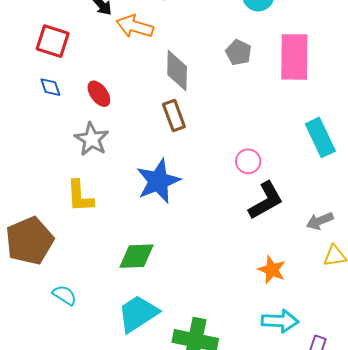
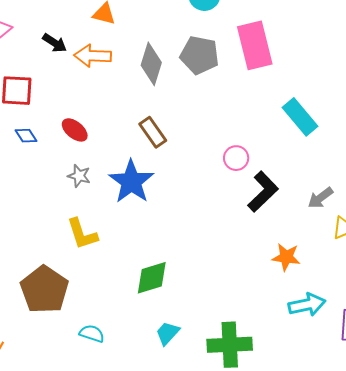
gray pentagon: (239, 53) -> (200, 55), size x1.5
gray diamond: (177, 71) -> (151, 64), moved, turned 30
gray star: (92, 139) -> (79, 176), size x0.7
blue star: (158, 181) -> (131, 182), moved
cyan trapezoid: (138, 314) -> (167, 333), size x0.6

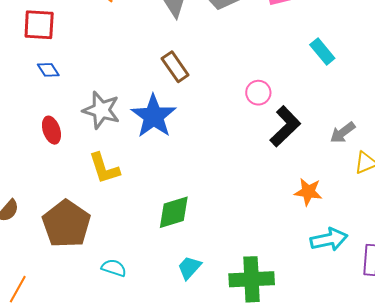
cyan rectangle: (300, 117) -> (322, 52), size x0.7
red ellipse: (75, 130) -> (51, 130), moved, turned 32
gray star: (79, 176) -> (101, 110), size x1.6

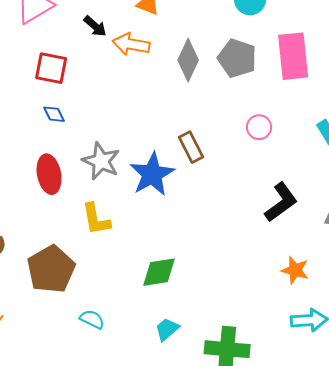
brown rectangle: (175, 67) -> (191, 147), moved
pink circle: (258, 93) -> (259, 127), moved
red ellipse: (51, 130) -> (49, 174), size x1.4

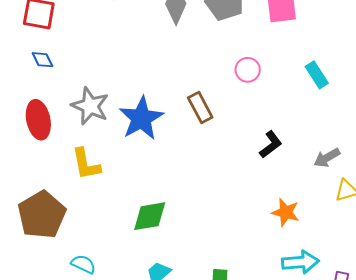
brown rectangle: (191, 147) -> (200, 107), moved
black L-shape: (281, 202) -> (271, 144), size x0.7

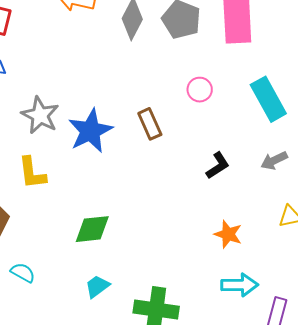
cyan rectangle: (317, 75) -> (268, 99), size x1.6
gray arrow: (327, 158) -> (274, 161), moved

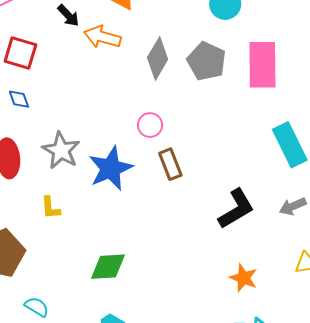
pink circle: (200, 90) -> (150, 125), moved
black L-shape: (218, 166) -> (236, 209), size x1.5
yellow L-shape: (32, 173) -> (50, 208), size x0.7

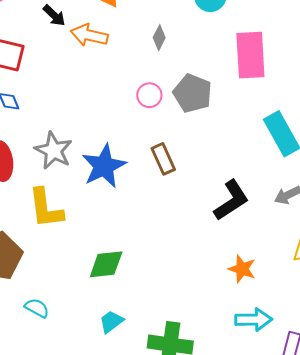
gray diamond: (158, 58) -> (159, 38), moved, size x0.6
gray pentagon: (206, 61) -> (193, 93), moved
pink circle: (150, 125) -> (149, 95), moved
yellow L-shape: (50, 208) -> (46, 208), size x1.8

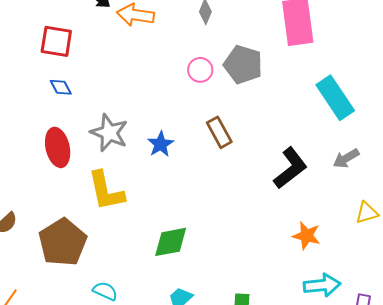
blue star: (104, 166) -> (161, 144), size x0.6

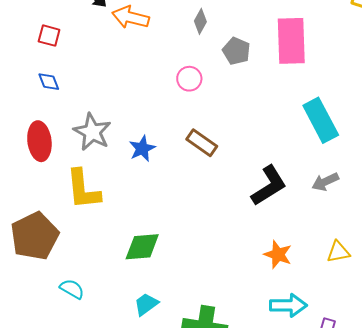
red square: (56, 41) -> (49, 36), size x0.7
gray pentagon: (243, 65) -> (236, 51), moved, size x0.7
brown rectangle: (219, 132) -> (202, 143), turned -32
yellow triangle: (367, 213) -> (338, 252), moved

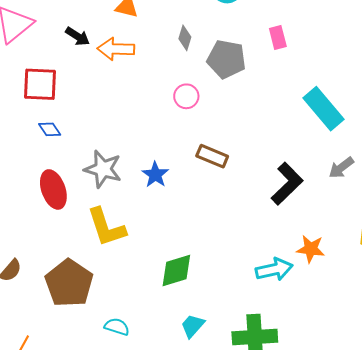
red square: (49, 36) -> (40, 84), size x1.6
pink rectangle: (291, 41) -> (278, 37), size x0.5
gray pentagon: (236, 51) -> (226, 59), size x1.4
cyan arrow: (288, 305) -> (274, 269), moved

